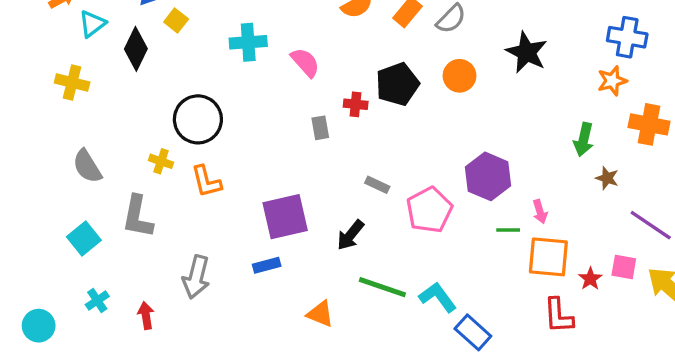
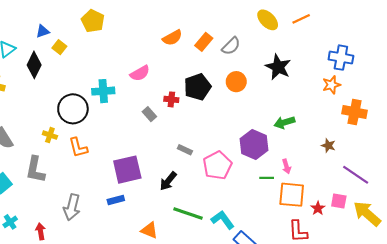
cyan cross: (248, 42) -> (103, 91), moved
pink semicircle: (305, 62) -> (140, 73), turned 102
gray rectangle: (320, 128) -> (149, 114), turned -32
green arrow: (584, 140) -> (284, 122), moved, turned 60

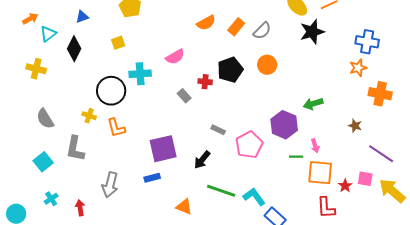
yellow square: (59, 47) -> (118, 43), moved, turned 32
black star: (278, 67) -> (312, 32), moved, turned 30

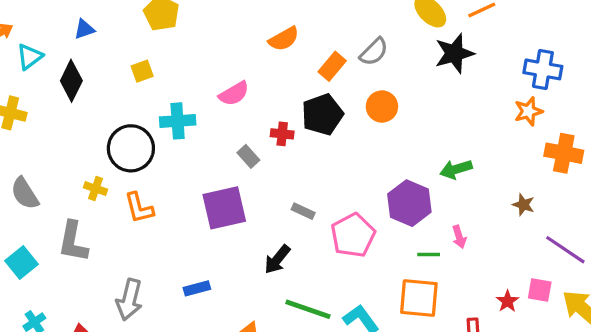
orange rectangle: (236, 27) -> (332, 66), moved
purple square: (163, 149) -> (224, 208), moved
orange square: (320, 173) -> (419, 298), moved

